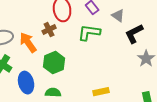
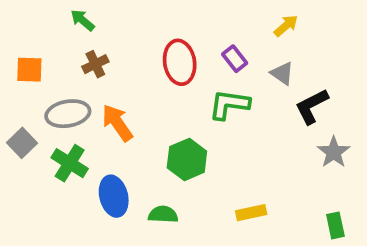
brown cross: (49, 30) -> (95, 64), moved
green hexagon: (54, 63) -> (187, 159), moved

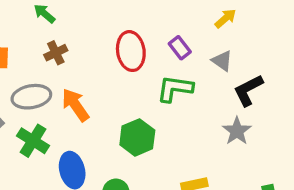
gray star: (334, 152) -> (237, 131), moved

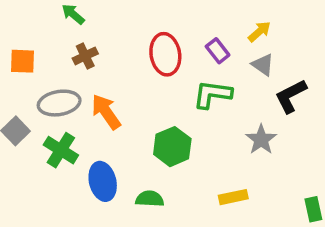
yellow arrow: (225, 18) -> (259, 32), moved
gray star: (237, 131) -> (261, 140), moved

